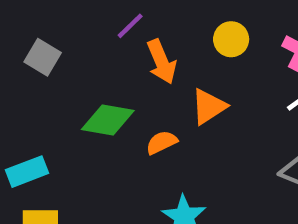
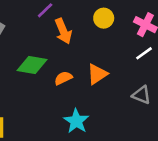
orange triangle: (209, 107) -> (97, 74), moved

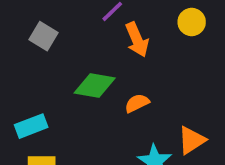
orange triangle: (97, 74) -> (192, 140), moved

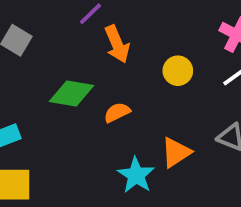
yellow circle: (192, 22) -> (178, 71), moved

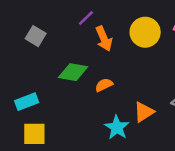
yellow circle: (178, 71) -> (145, 32), moved, size x1.5

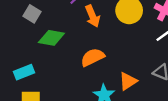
green diamond: (73, 72) -> (51, 38), moved
orange semicircle: (104, 85) -> (93, 57), size x1.5

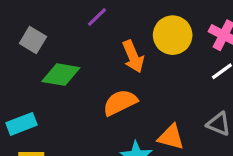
orange arrow: (93, 16) -> (133, 57), moved
orange triangle: (128, 81) -> (171, 137), turned 48

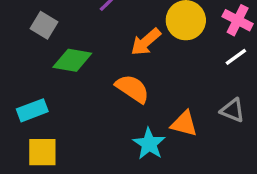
orange arrow: (133, 57) -> (146, 42), turned 72
orange semicircle: (120, 103) -> (132, 89), turned 60

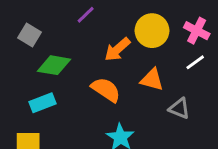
cyan rectangle: (32, 110) -> (42, 103), moved
gray triangle: (233, 110) -> (179, 108), moved
orange triangle: (184, 124) -> (152, 80), moved

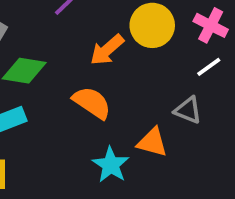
orange triangle: (152, 80) -> (152, 142), moved
gray triangle: (179, 108) -> (188, 110), moved

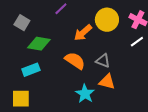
gray triangle: (188, 110) -> (103, 61), moved

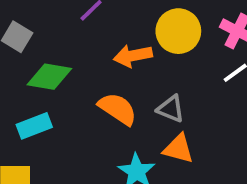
orange arrow: (83, 33) -> (133, 56), turned 30

